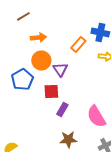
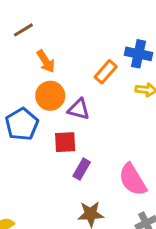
orange arrow: (38, 37) -> (46, 61), turned 63
purple triangle: (60, 69) -> (79, 109), turned -42

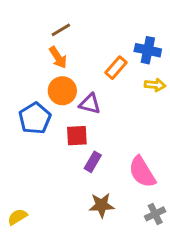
brown line: (23, 30) -> (61, 30), moved

